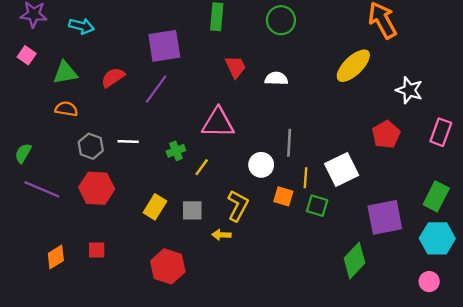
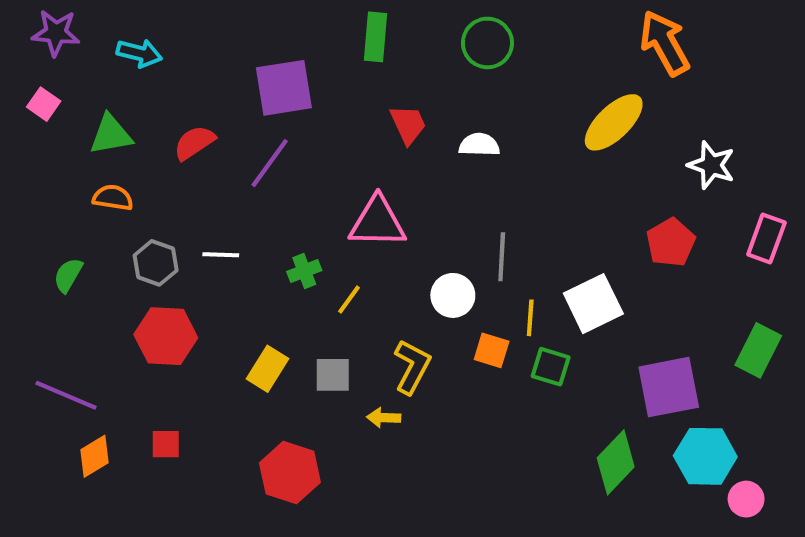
green semicircle: (23, 153) -> (68, 275), moved
purple line: (42, 189) -> (66, 395), moved
cyan hexagon: (437, 238) -> (705, 456), moved

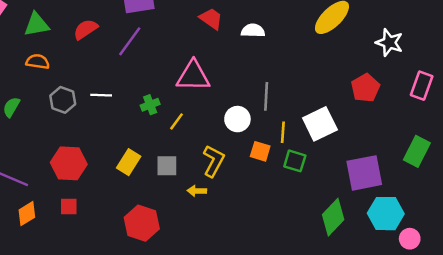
red trapezoid: (408, 124) -> (211, 19), turned -30
red hexagon: (166, 336) -> (69, 163), moved

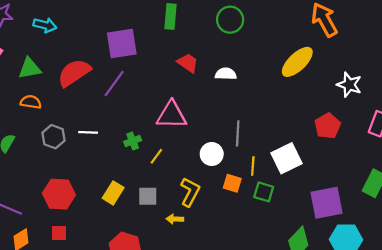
red semicircle: (86, 29) -> (74, 73), size x1.5

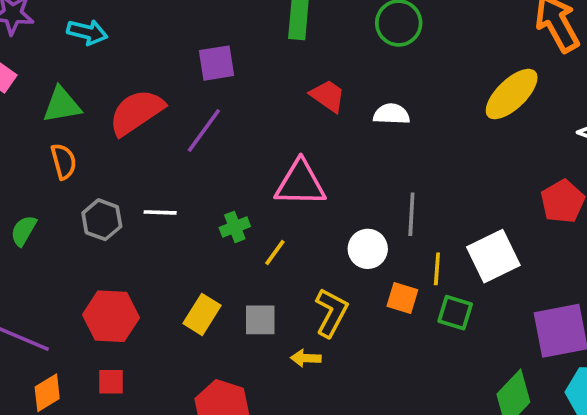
purple square: (122, 44) -> (217, 63), size x0.7
orange semicircle: (31, 102) -> (64, 161), turned 66

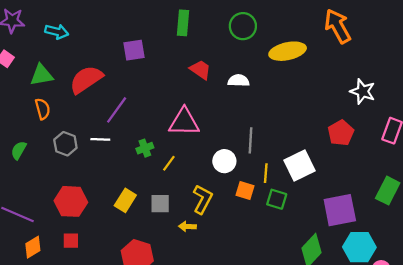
yellow ellipse: (512, 94) -> (288, 51), moved, turned 32
purple line: (204, 130) -> (117, 110), moved

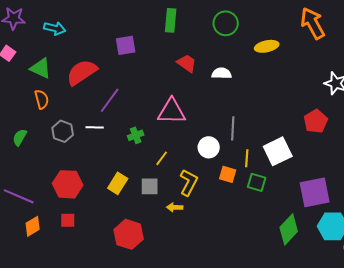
yellow ellipse: (288, 51) -> (267, 46), size x0.7
green triangle: (41, 75) -> (41, 68), turned 35
yellow line: (169, 163) -> (162, 158), moved

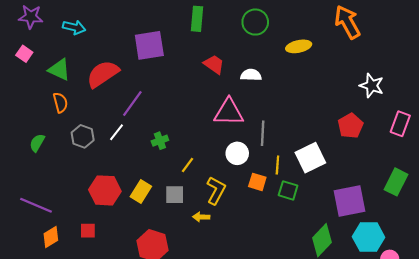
purple square: (126, 45) -> (149, 45), size x1.4
pink triangle: (172, 111) -> (229, 112), moved
white line: (95, 127) -> (116, 132), turned -54
red hexagon: (68, 184) -> (105, 190), moved

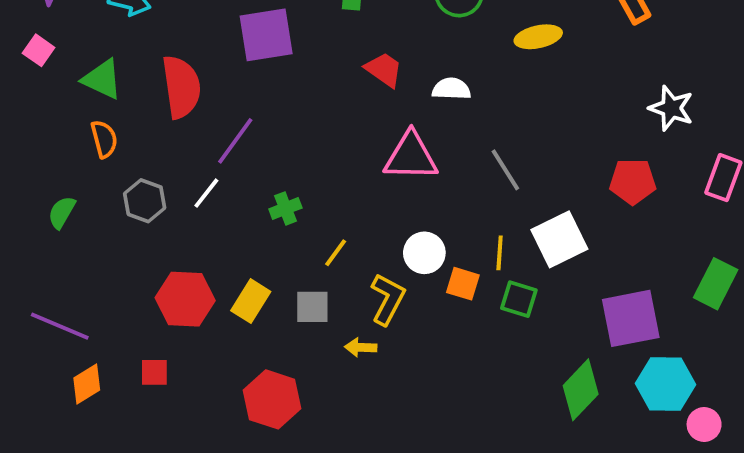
red semicircle: (103, 74) -> (181, 87), turned 116
red pentagon: (351, 126) -> (633, 181), turned 30
gray line: (263, 133) -> (505, 170), moved, turned -35
white circle: (237, 153) -> (424, 253), moved

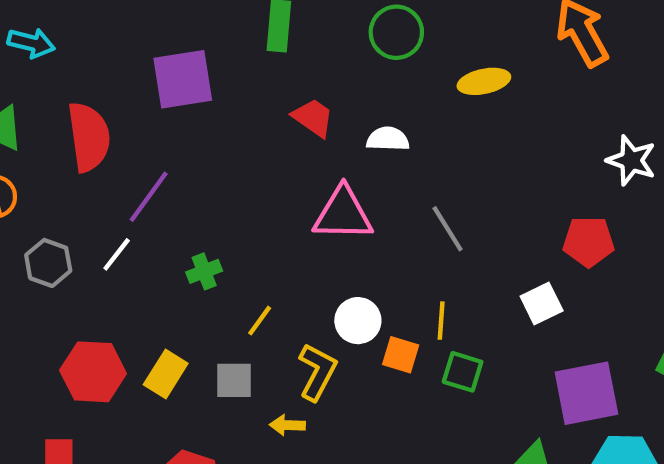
white square: (559, 239) -> (542, 303), moved, size x0.7

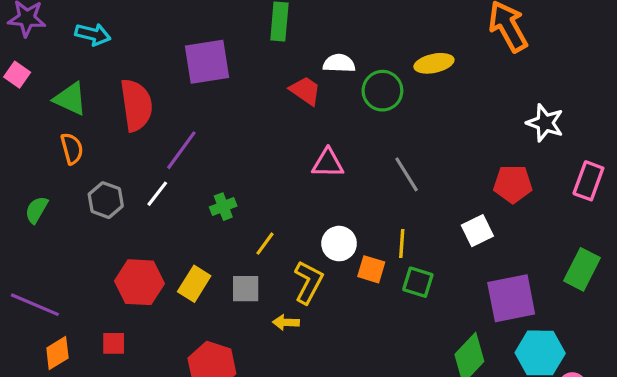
green circle: (396, 32) -> (382, 91), moved
white semicircle: (388, 139) -> (339, 63), moved
pink triangle: (343, 214) -> (328, 163), size x0.7

